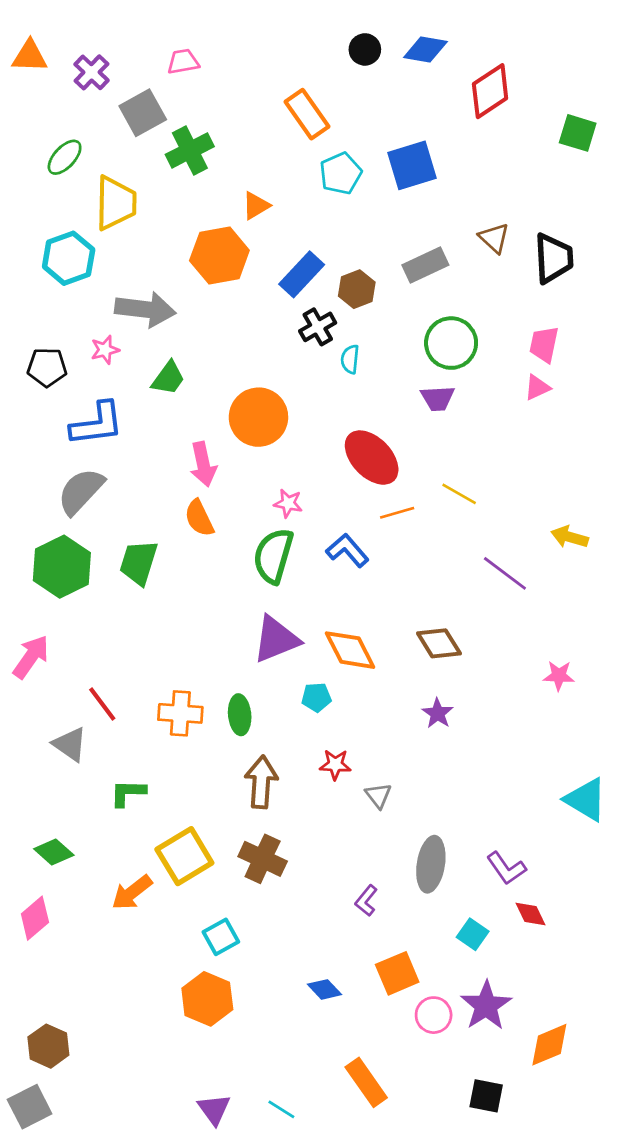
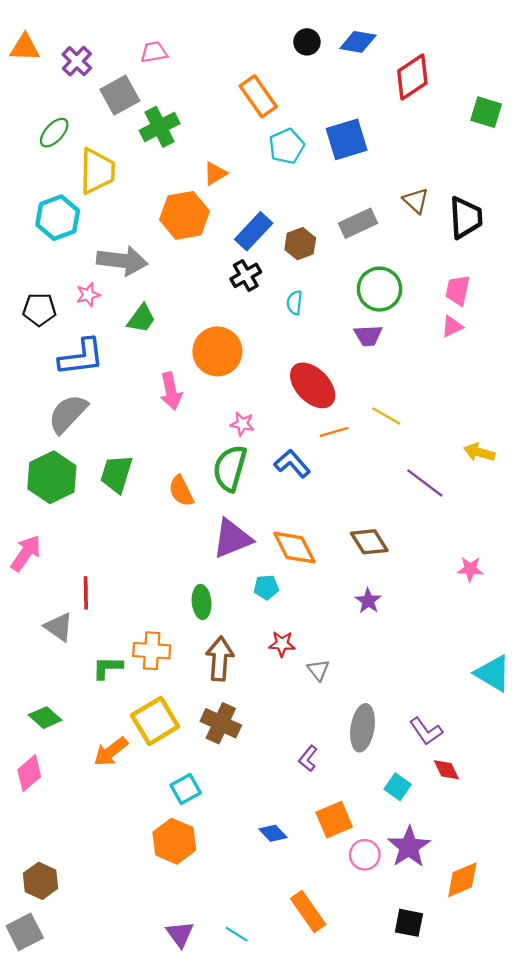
black cross: (318, 327) -> (246, 275), moved
orange semicircle: (199, 518) -> (181, 491), moved
red line: (102, 704) -> (86, 593), turned 36
orange cross: (180, 713) -> (152, 651), moved

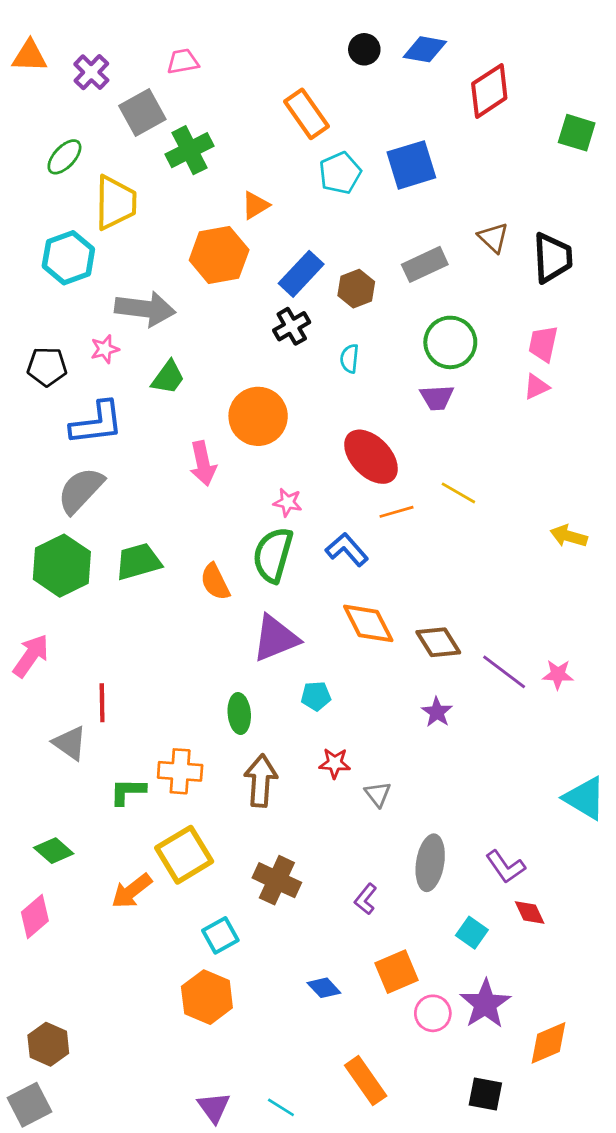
green trapezoid: (116, 474) -> (138, 562), turned 57
purple line: (425, 483) -> (504, 672), moved
orange diamond: (294, 548) -> (368, 623), moved
brown cross: (221, 723) -> (277, 880), moved

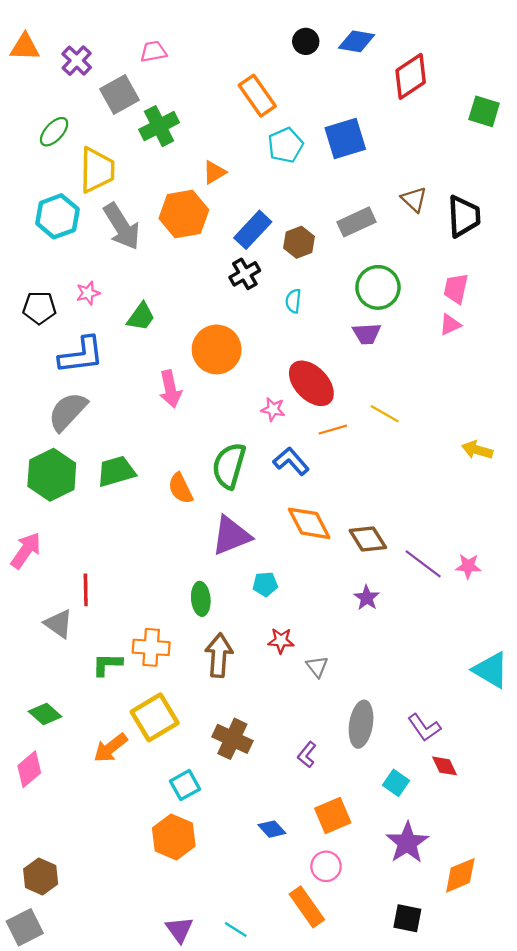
gray arrow: (145, 309) -> (122, 226), moved, turned 51
pink star: (288, 502) -> (273, 409), moved
pink circle: (433, 1013) -> (326, 866), moved

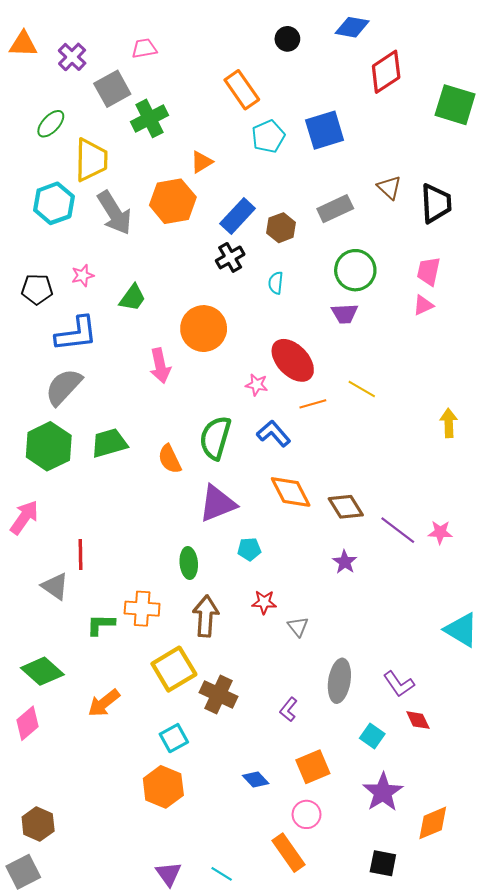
blue diamond: (357, 41) -> (352, 27), moved
green square: (484, 111) -> (455, 105), size x1.4
yellow arrow: (477, 450) -> (449, 423), turned 72
green diamond: (45, 714) -> (42, 671), size x1.4
yellow square: (155, 717) -> (174, 669), moved

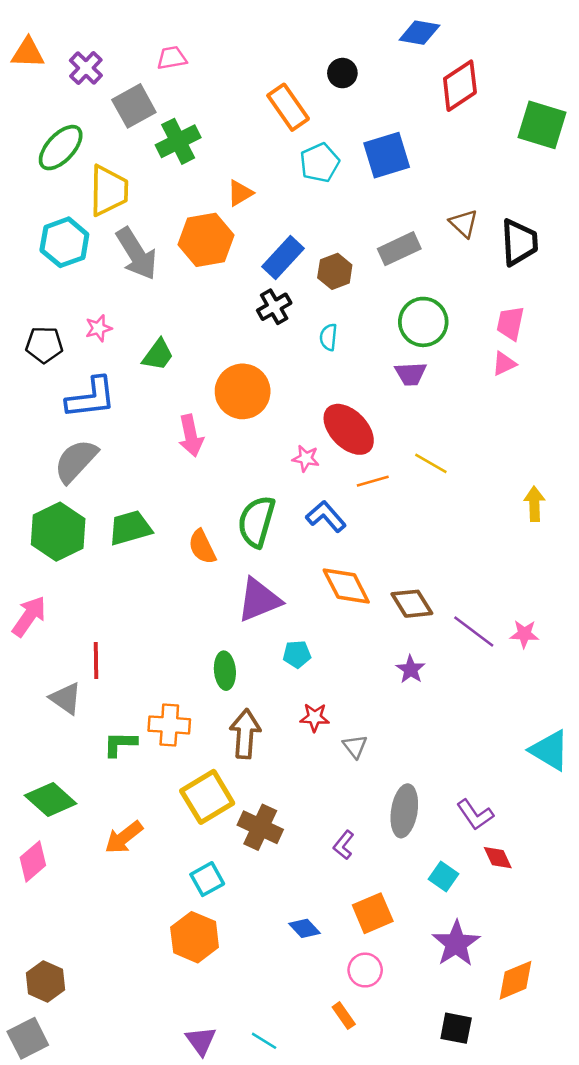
black circle: (287, 39) -> (342, 73), moved
green ellipse: (51, 124) -> (61, 148), size x1.4
orange rectangle: (288, 853) -> (344, 1016), size x0.6

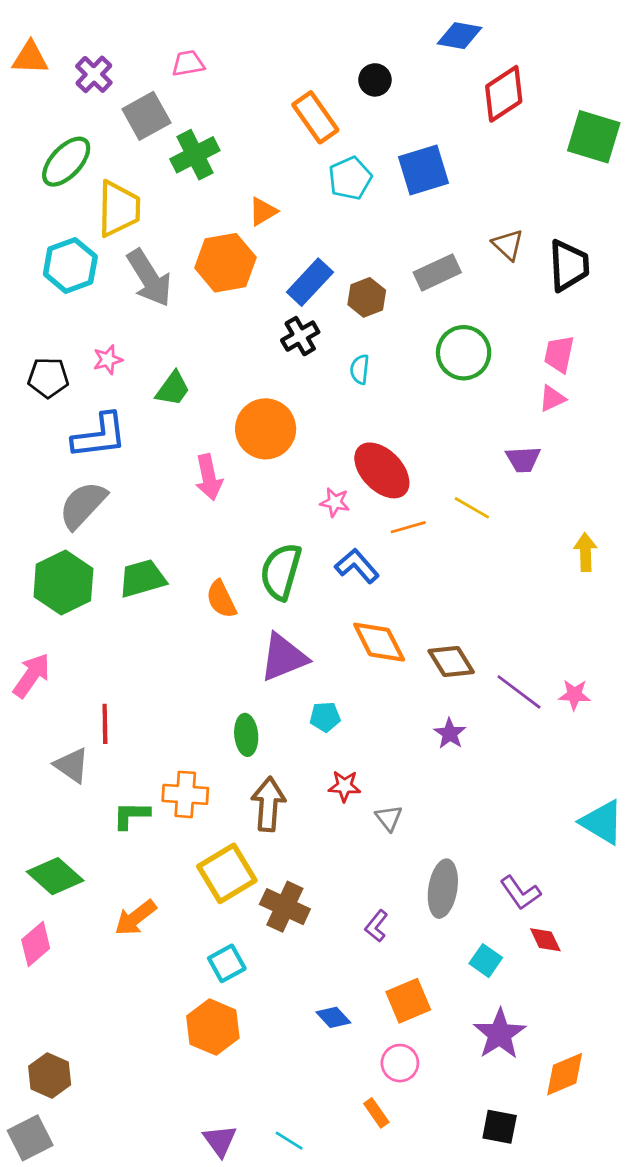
purple trapezoid: (411, 374) -> (523, 459), moved

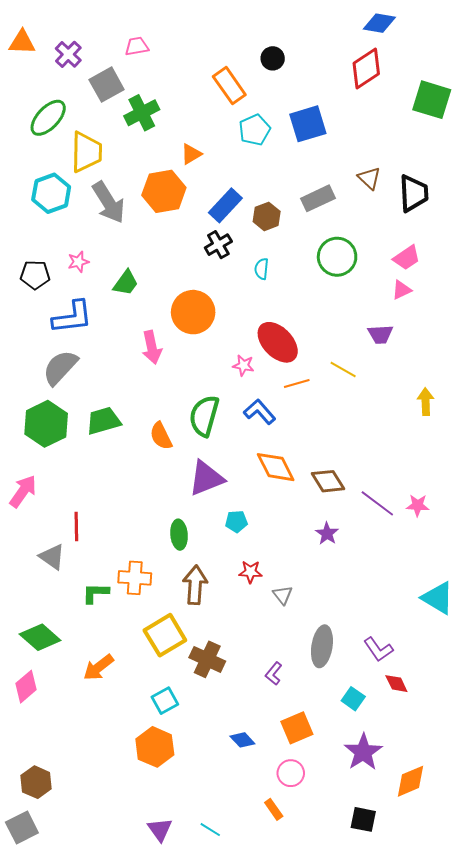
blue diamond: (459, 36) -> (379, 23), moved
pink trapezoid: (559, 354) -> (407, 258), turned -136

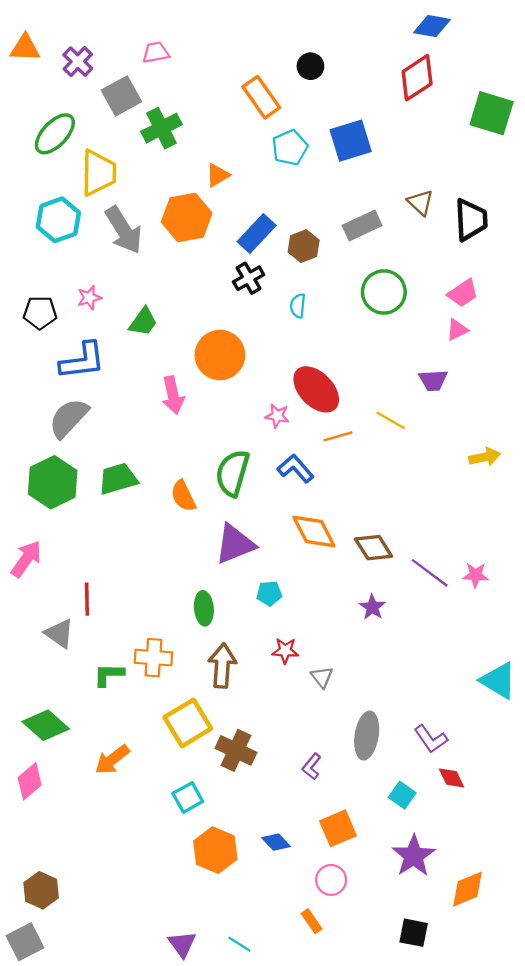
yellow arrow: (426, 402) -> (485, 457), turned 80
orange hexagon: (155, 747) -> (215, 850), moved

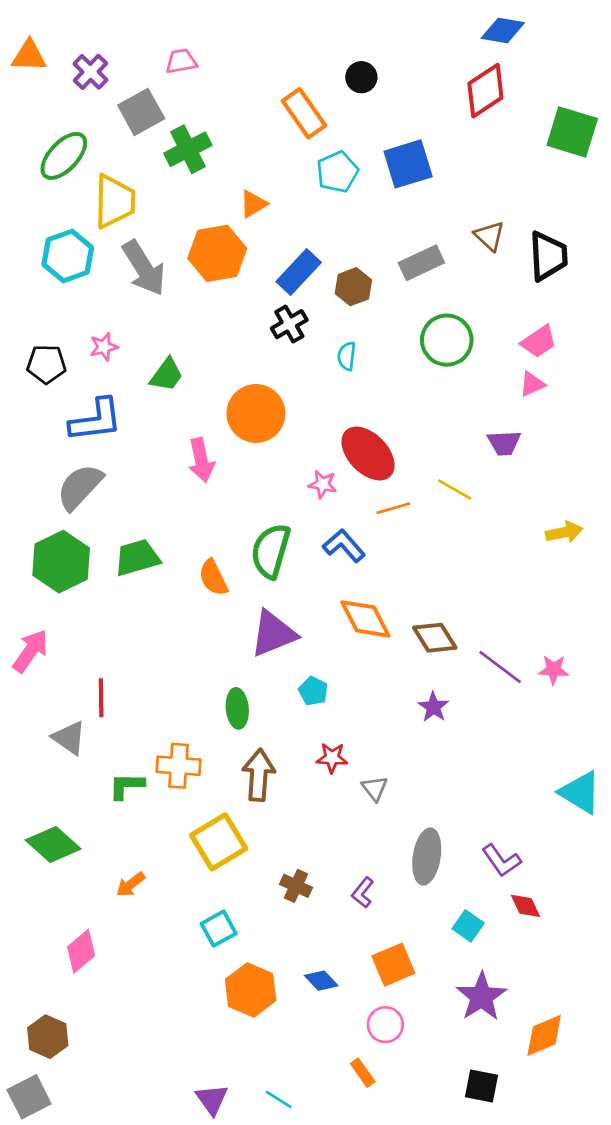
cyan pentagon: (269, 593) -> (313, 691), turned 30
brown cross: (236, 750) -> (296, 886), moved, size x0.7
orange arrow: (112, 760) -> (131, 885), size x0.7
pink diamond: (30, 781) -> (81, 951), moved

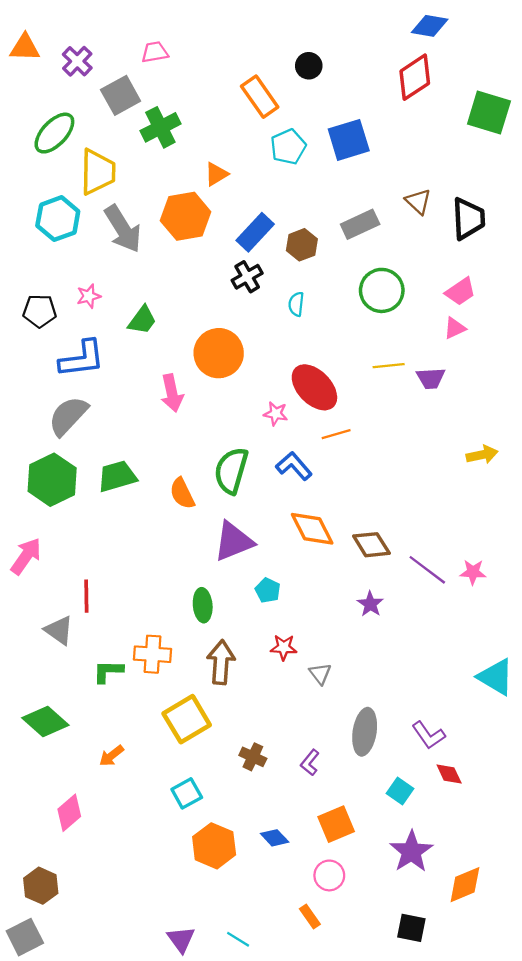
yellow line: (455, 490) -> (389, 366), moved, turned -36

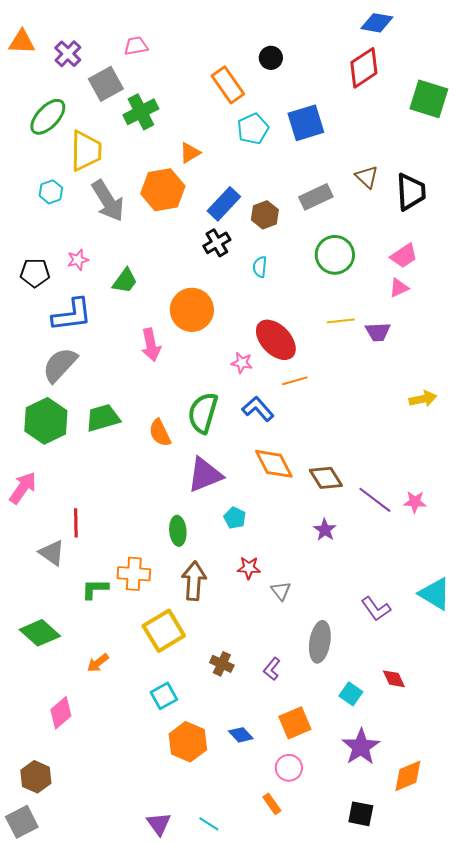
cyan hexagon: (58, 219) -> (51, 192), size x0.6
purple L-shape: (428, 735) -> (376, 609), moved

